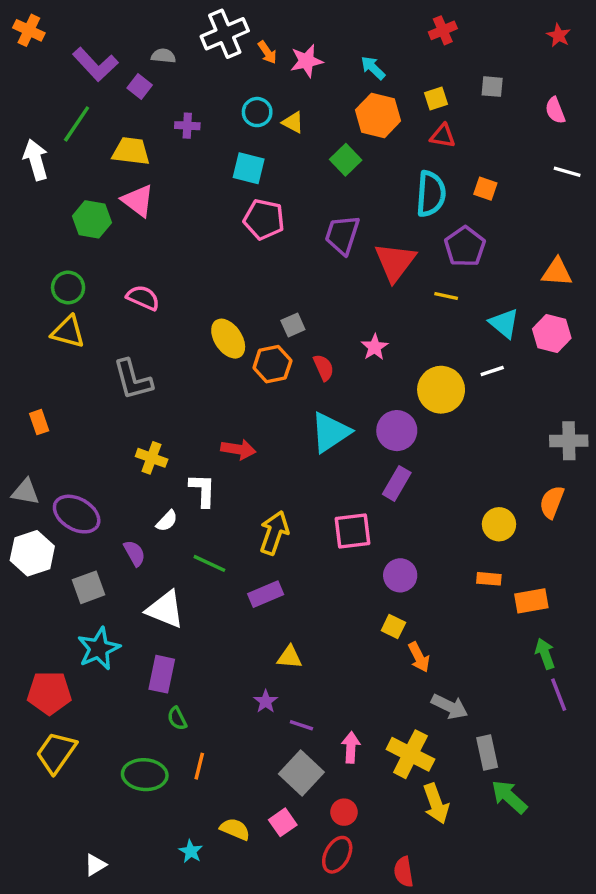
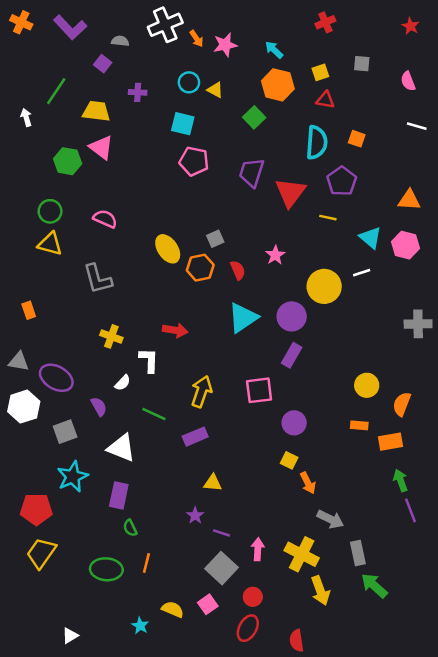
purple L-shape: (95, 64) -> (70, 27), moved
white arrow: (36, 160) -> (26, 117), size x0.6
orange semicircle: (552, 502) -> (402, 404), moved

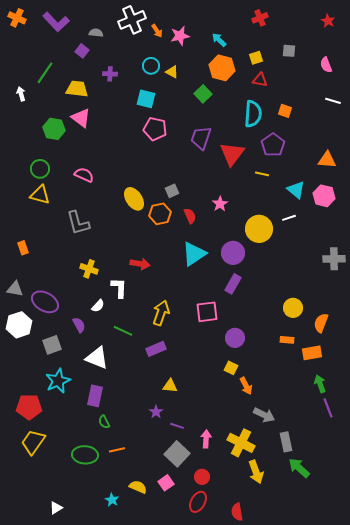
orange line: (146, 563) -> (117, 450), turned 63

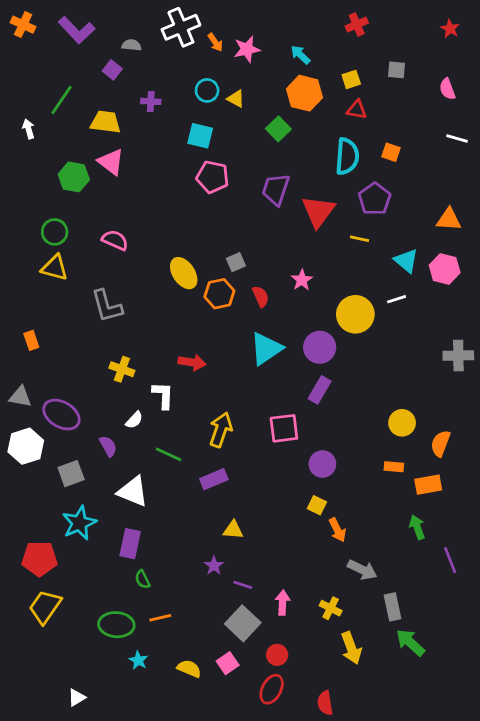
green arrow: (320, 384) -> (417, 527), moved
yellow cross: (241, 443) -> (331, 608), size x0.6
cyan star: (112, 500) -> (138, 660), moved

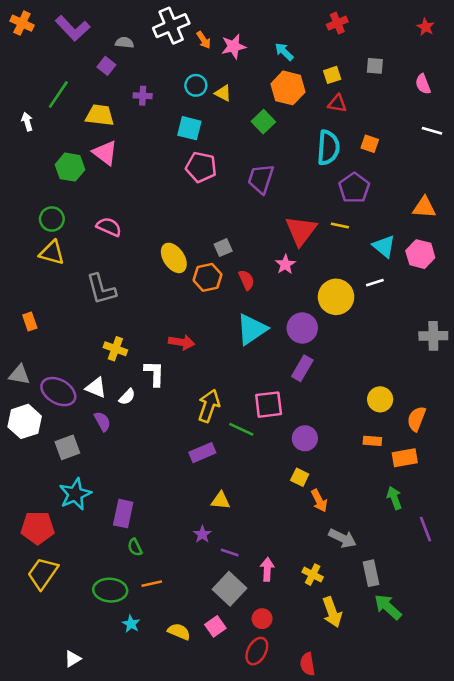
red triangle: (318, 211) -> (301, 231), moved
green line: (169, 454) -> (241, 429), moved
white triangle: (133, 491) -> (96, 388), moved, size x0.7

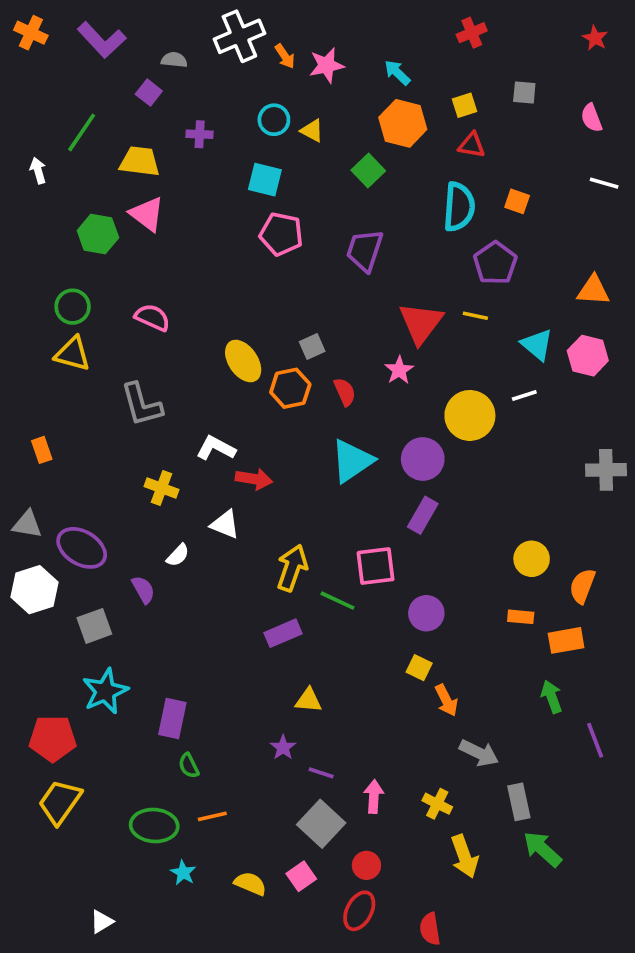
white L-shape: (154, 373) -> (216, 448), moved, turned -64
white triangle: (96, 388) -> (225, 524), moved

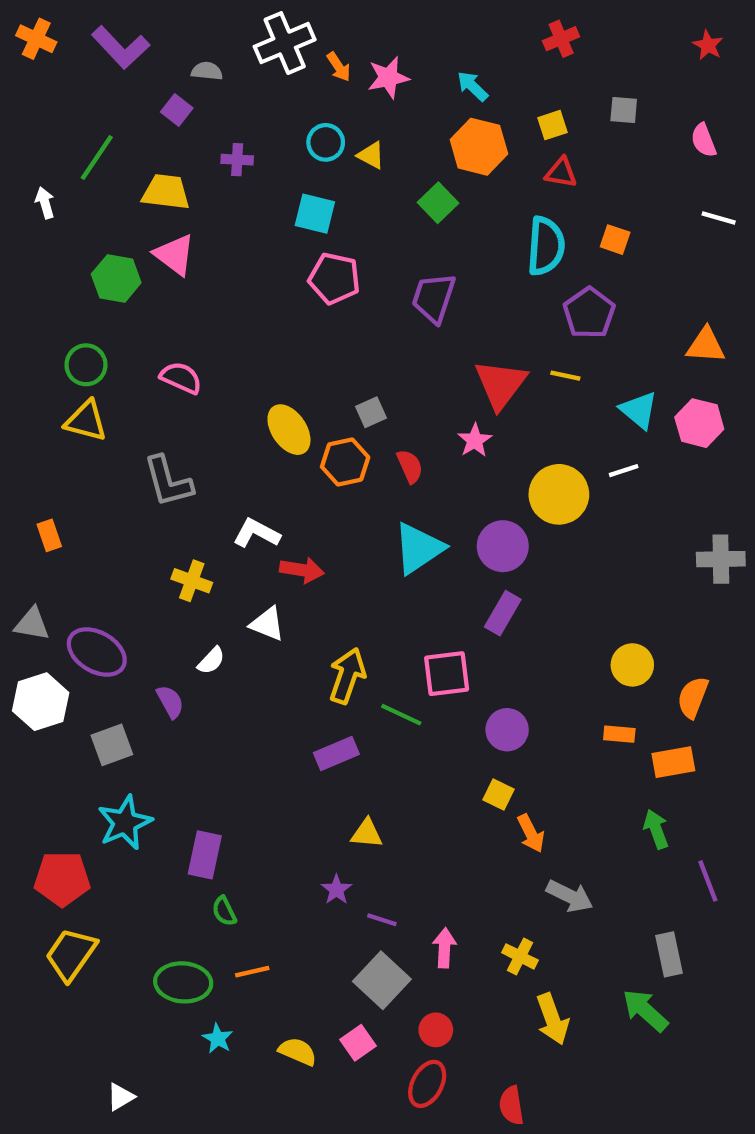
gray rectangle: (519, 802) -> (669, 954), moved

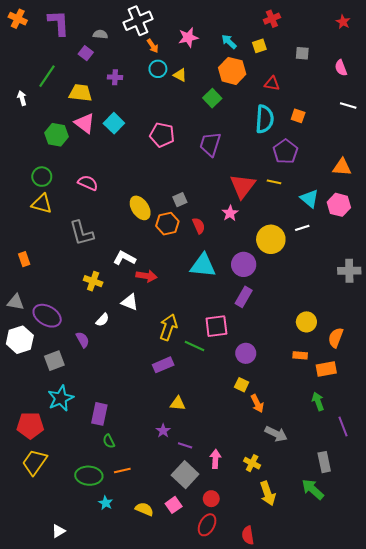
purple L-shape: (121, 47) -> (59, 23), turned -140
orange arrow: (339, 67) -> (153, 46), moved
yellow square: (552, 125) -> (259, 46), moved
cyan square: (315, 214) -> (114, 123), moved, turned 30
cyan triangle: (419, 548) -> (203, 265), turned 40

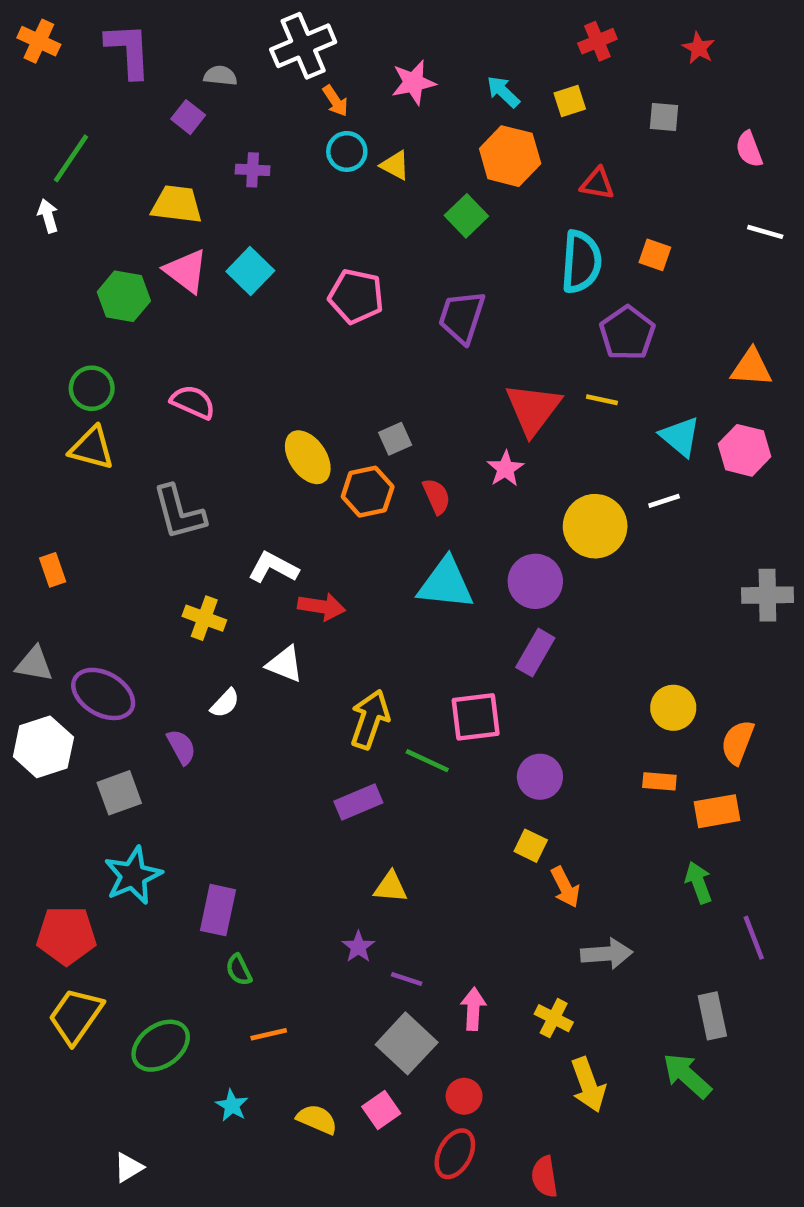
red star: (343, 22) -> (699, 48), moved
green line: (47, 76) -> (71, 158), moved
gray arrow: (276, 434) -> (607, 954), turned -30
green ellipse: (89, 476) -> (161, 1046), moved, turned -40

